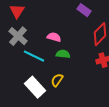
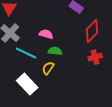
yellow semicircle: (57, 80) -> (48, 68), moved

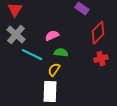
pink semicircle: (46, 34) -> (52, 36), turned -40
white rectangle: (27, 84) -> (50, 92), moved, turned 45

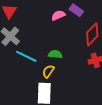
pink semicircle: (52, 36) -> (58, 15), moved

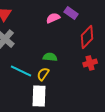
cyan line: (26, 56) -> (21, 71), moved

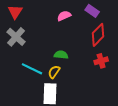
purple rectangle: (71, 13) -> (92, 11), moved

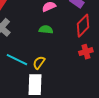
green semicircle: (61, 55) -> (46, 30), moved

